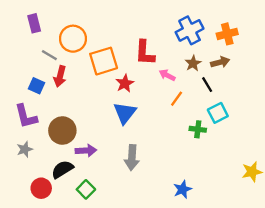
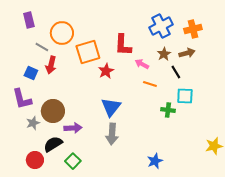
orange line: (177, 99) -> (150, 84), turned 72
blue triangle: (125, 113) -> (111, 107), moved
cyan square: (218, 113) -> (185, 96), turned 30
gray star: (25, 149) -> (33, 123), moved

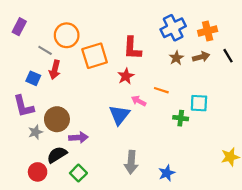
purple rectangle: (29, 20) -> (19, 27), moved, turned 42
pink arrow: (142, 64) -> (139, 101), moved
red star: (106, 71) -> (126, 76), moved
black line: (176, 72) -> (228, 56), moved
gray arrow: (112, 134) -> (131, 162), moved

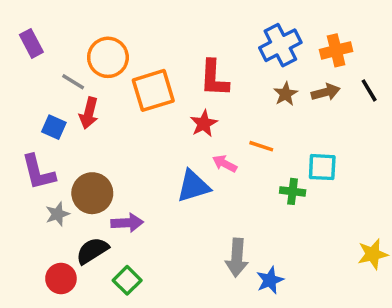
purple rectangle: (19, 27) -> (31, 43), turned -56
blue triangle: (119, 115) -> (193, 186), turned 35
gray arrow: (131, 162) -> (237, 258), moved

